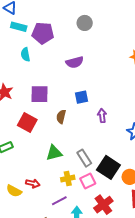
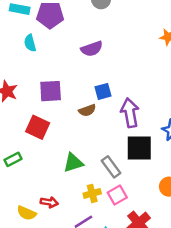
purple arrow: (102, 116) -> (130, 113), size x1.6
brown semicircle: (61, 117) -> (87, 110), moved, turned -120
black square: (108, 167) -> (139, 148), moved, turned -30

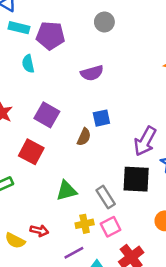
purple square: (51, 91) -> (47, 115), turned 30
brown semicircle: (87, 110) -> (84, 137), turned -49
purple arrow: (130, 113) -> (145, 141), moved, turned -144

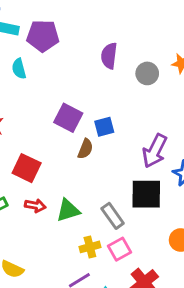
gray circle: (104, 22) -> (147, 73), moved
purple semicircle: (92, 73) -> (109, 56), moved, turned 115
purple square: (47, 115) -> (68, 118), moved
red arrow: (39, 231) -> (35, 206), moved

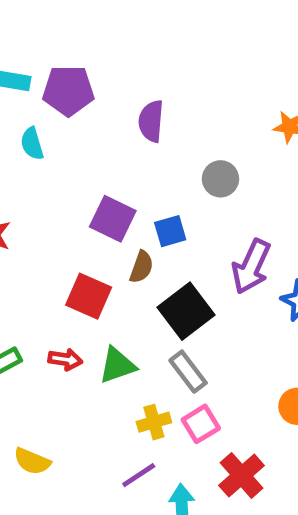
purple semicircle: (109, 56) -> (151, 121), moved
gray circle: (147, 73) -> (220, 179), moved
red square: (27, 168) -> (89, 296), moved
black square: (146, 194) -> (186, 311), moved, turned -36

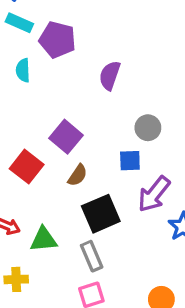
blue square: (170, 231) -> (130, 161), moved
red square: (89, 296) -> (27, 167), moved
yellow cross: (154, 422) -> (16, 279), moved

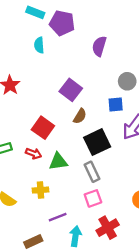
red square: (27, 167) -> (43, 128), moved

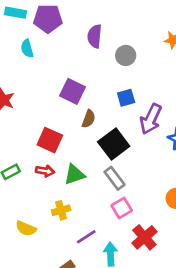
gray circle: (127, 81) -> (126, 55), moved

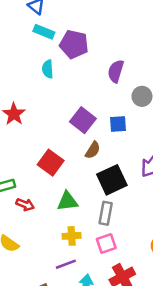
blue square: (126, 98) -> (118, 124), moved
red arrow: (45, 171) -> (25, 205), moved
gray rectangle: (115, 178) -> (106, 213), turned 35
yellow cross: (61, 210) -> (72, 236), moved

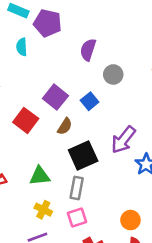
blue square: (118, 124) -> (90, 101), turned -36
red square: (51, 163) -> (26, 120), moved
yellow cross: (72, 236) -> (43, 210), turned 30

